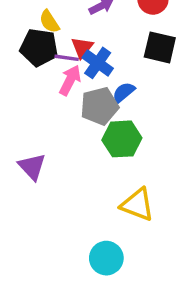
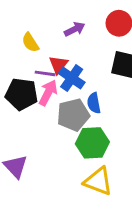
black pentagon: (39, 47) -> (21, 94), moved
blue semicircle: (124, 92) -> (94, 103), turned -60
yellow triangle: (137, 205) -> (98, 181), moved

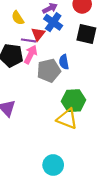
blue cross: (72, 78) -> (53, 22), moved
green hexagon: (92, 143) -> (74, 101), moved

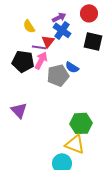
blue semicircle: (64, 62) -> (72, 67), turned -48
green hexagon: (74, 101) -> (81, 123), moved
yellow triangle: (67, 119) -> (75, 144), moved

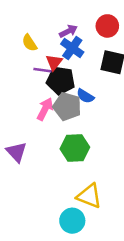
pink arrow: (41, 60) -> (45, 109), moved
black pentagon: (23, 61) -> (61, 80), moved
gray pentagon: (58, 75) -> (67, 106), turned 30
green hexagon: (81, 123) -> (75, 148), moved

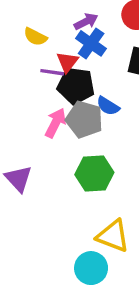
yellow semicircle: (29, 43) -> (35, 37), turned -30

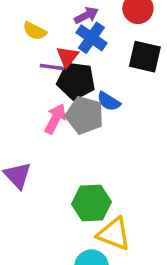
green hexagon: (94, 174) -> (91, 203), moved

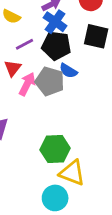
red triangle: (67, 57) -> (13, 68), moved
purple line: (52, 67) -> (25, 44), turned -36
black pentagon: (76, 81) -> (56, 46), moved

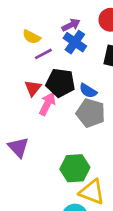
purple line: (25, 44) -> (43, 54), moved
black pentagon: (56, 46) -> (60, 83), moved
gray pentagon: (50, 81) -> (91, 113), moved

